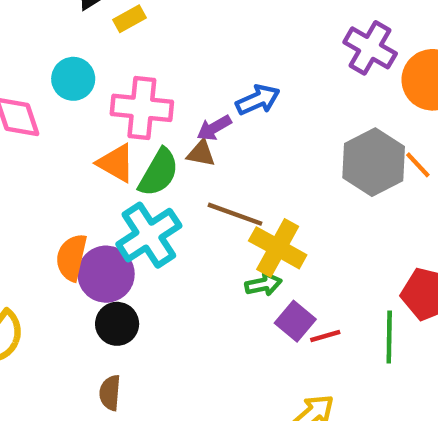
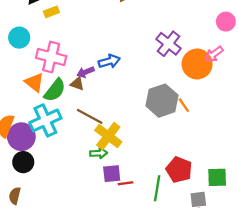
purple square: (295, 321) -> (112, 174), turned 36

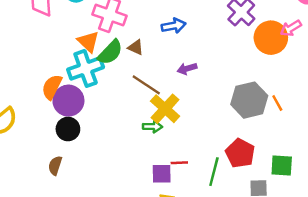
purple arrow: (85, 72) -> (187, 69), moved
gray hexagon: (162, 101) -> (249, 100), moved
orange line: (184, 105) -> (277, 103), moved
cyan cross: (45, 120) -> (86, 68), moved
purple square: (112, 174) -> (162, 174), moved

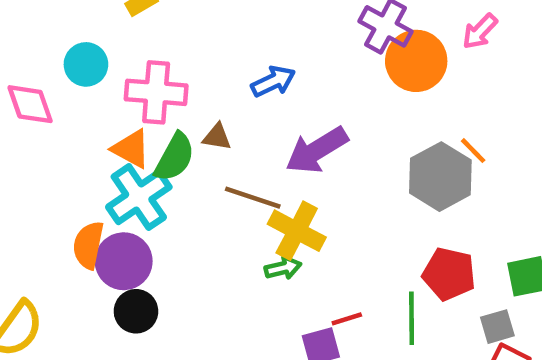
orange circle: (271, 38) -> (416, 61), moved
purple arrow: (187, 69) -> (317, 150), size x1.8
orange line: (277, 103) -> (473, 151), moved

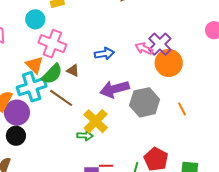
pink arrow: (480, 31) -> (144, 48), moved, turned 54
cyan circle: (86, 64) -> (35, 19), moved
gray hexagon: (440, 177) -> (145, 102), moved
brown line: (253, 198) -> (61, 98), moved

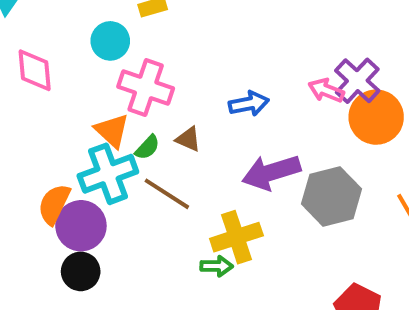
green semicircle: (52, 74) -> (147, 147), size x0.6
yellow cross: (96, 121) -> (236, 237), turned 30

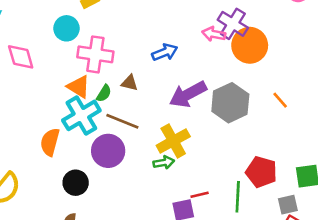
purple circle: (81, 226) -> (108, 151), moved

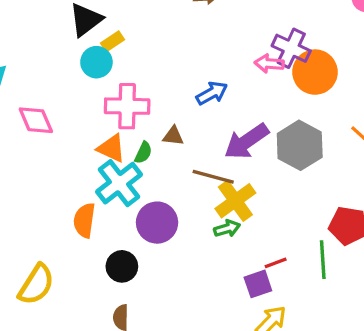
cyan circle: (66, 28) -> (96, 62), moved
brown line: (122, 121) -> (213, 177), moved

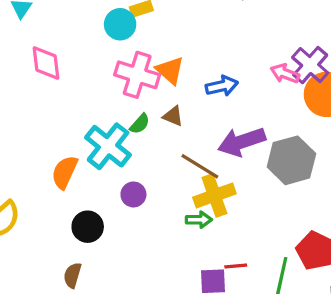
orange triangle: (111, 148) -> (170, 70), moved
cyan cross: (119, 183) -> (108, 146), turned -30
purple circle: (157, 223) -> (133, 194), size x0.6

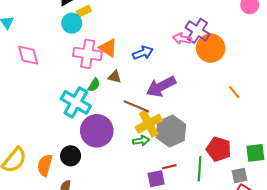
gray hexagon: (291, 160) -> (171, 131), moved
orange semicircle: (65, 172) -> (45, 165), moved
purple circle: (133, 194) -> (97, 131), size x2.0

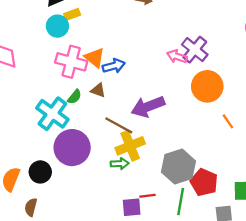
orange circle: (211, 48) -> (207, 86), moved
blue arrow: (143, 53) -> (114, 66), moved
gray hexagon: (171, 131) -> (178, 167), moved

